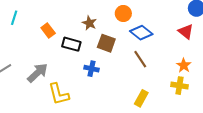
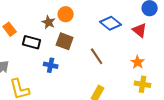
orange circle: (123, 14) -> (66, 14), moved
blue diamond: (141, 33) -> (111, 23), moved
yellow cross: (179, 86) -> (143, 84), moved

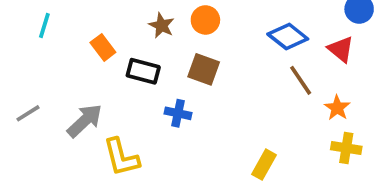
brown star: (49, 22) -> (162, 25), moved
brown line: (97, 56) -> (301, 80), moved

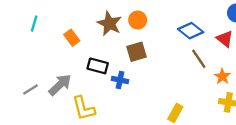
brown star: (162, 25) -> (109, 24), size x1.5
brown square: (204, 69) -> (136, 52), turned -36
black rectangle: (143, 71) -> (98, 66), moved
gray line: (28, 113) -> (31, 89), moved

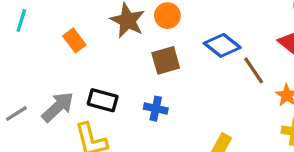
blue diamond: (191, 31) -> (222, 45), moved
black rectangle: (98, 66) -> (103, 100), moved
blue cross: (120, 80) -> (156, 109), moved

